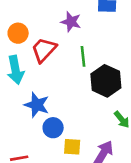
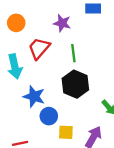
orange circle: (18, 33) -> (16, 23), moved
black hexagon: (106, 81) -> (75, 84), moved

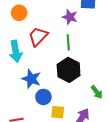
purple star: (62, 23) -> (70, 17), moved

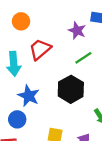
green line: (68, 42) -> (83, 58), moved, turned 56
blue circle: (43, 97) -> (17, 119), moved

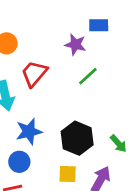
black hexagon: (71, 89) -> (77, 138), moved
blue star: (29, 96) -> (29, 131), turned -30

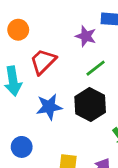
blue star: (29, 131) -> (49, 107), moved
black hexagon: (77, 138) -> (90, 104), moved

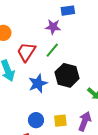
green line: (96, 68) -> (52, 50), moved
blue circle: (22, 147) -> (36, 120), moved

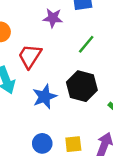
purple star: (53, 27) -> (53, 18), moved
green line: (52, 50) -> (86, 44), moved

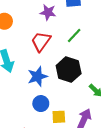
red trapezoid: (30, 56) -> (41, 41), moved
blue circle: (42, 143) -> (41, 104), moved

